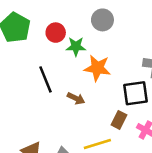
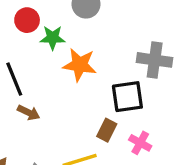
brown arrow: (76, 98) -> (29, 113), moved

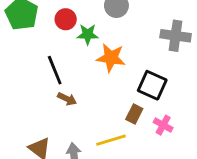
gray cross: (155, 60) -> (176, 36), moved
black square: (127, 97) -> (152, 85), turned 32

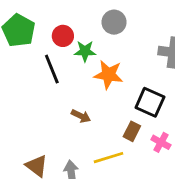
black line: (55, 70) -> (52, 69), moved
brown arrow: (67, 99) -> (81, 116), moved

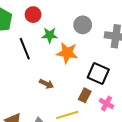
gray circle: (114, 22) -> (83, 25), moved
red circle: (63, 36) -> (33, 15), moved

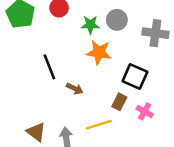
green star: (50, 35) -> (90, 25), moved
black line: (25, 49) -> (49, 67), moved

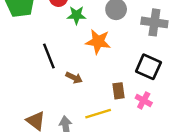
green star: (90, 25) -> (76, 15), moved
black square: (135, 77) -> (148, 67), moved
brown rectangle: (119, 102) -> (118, 91), turned -35

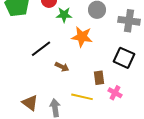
black line: (49, 56) -> (41, 49), turned 75
pink cross: (144, 100) -> (115, 93), moved
yellow line: (98, 114) -> (82, 97), turned 30

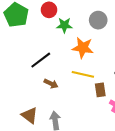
brown arrow: (62, 67) -> (51, 84), moved
yellow line: (82, 97) -> (83, 74), moved

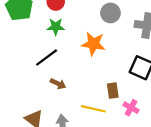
green star: (64, 25) -> (56, 27), moved
yellow line: (83, 74) -> (93, 109), moved

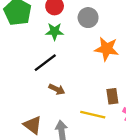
gray circle: (110, 13) -> (88, 18), moved
orange star: (93, 44) -> (107, 49), moved

